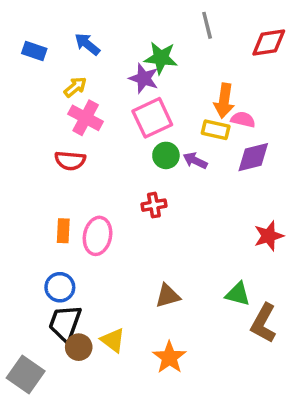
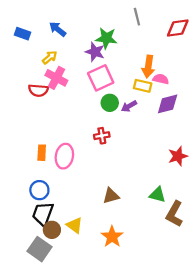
red semicircle: (70, 161) -> (38, 90), moved
purple arrow: (195, 161) -> (129, 106), turned -56
gray square: (26, 375) -> (39, 249), moved

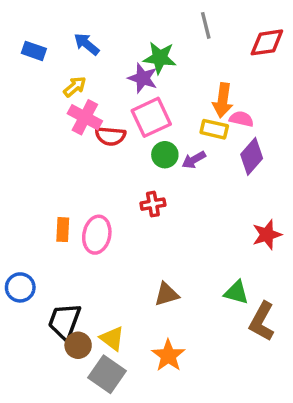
red semicircle: (38, 90) -> (110, 136), moved
purple diamond: (168, 104) -> (252, 156), turned -35
blue circle: (39, 190) -> (20, 287), moved
gray square: (39, 249) -> (107, 374), moved

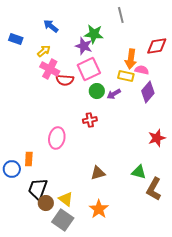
red diamond: (267, 42) -> (157, 46), moved
blue rectangle: (34, 51) -> (16, 39), moved
orange rectangle: (63, 230) -> (29, 159), moved

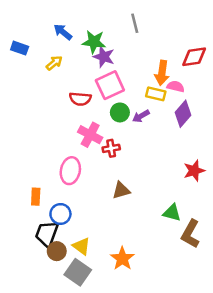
gray line: (121, 15) -> (135, 23), moved
green star: (94, 34) -> (94, 42), moved
pink cross: (50, 69) -> (90, 135), moved
blue circle: (12, 169) -> (60, 214), moved
brown triangle: (98, 173) -> (121, 190), moved

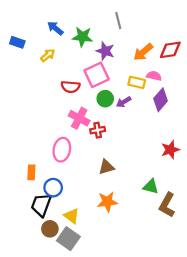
purple star: (104, 57) -> (105, 51), moved
orange arrow: (162, 73) -> (143, 52), moved, turned 42
brown circle: (57, 251) -> (50, 229), moved
orange star: (122, 259) -> (107, 202), moved, turned 30

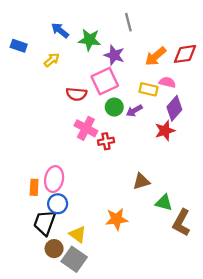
pink ellipse: (62, 150) -> (54, 179), moved
red star: (170, 150) -> (165, 131), moved
brown triangle: (106, 167) -> (141, 181), moved

